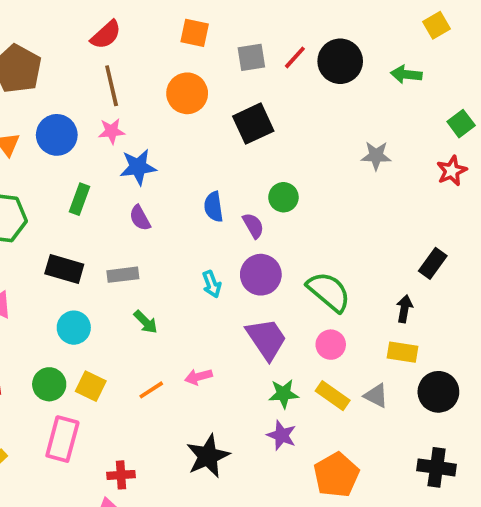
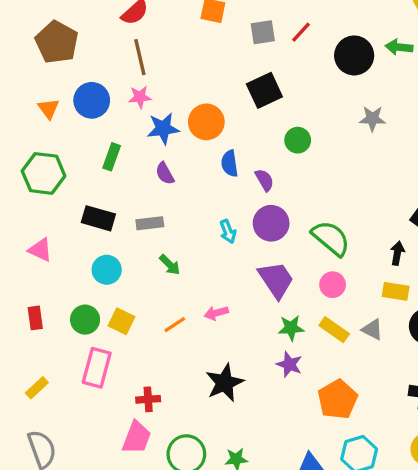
black circle: (340, 61) -> (354, 55), moved
orange circle: (187, 93) -> (206, 122), moved
green circle: (283, 197) -> (298, 140), moved

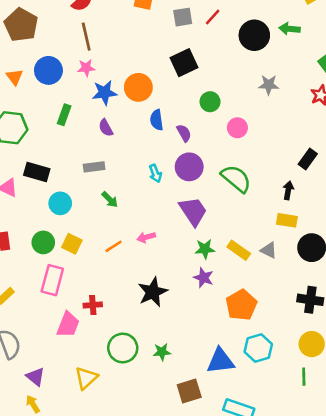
black rectangle: (98, 218) -> (37, 172), moved
pink circle: (333, 285) -> (237, 128), moved
pink trapezoid: (137, 438) -> (68, 325), moved

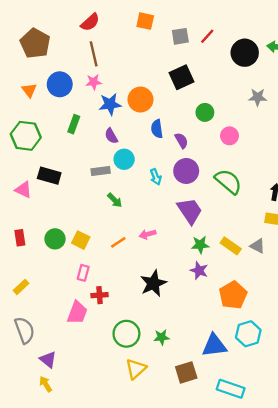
cyan circle: (60, 203) -> (124, 159), moved
pink rectangle: (52, 280) -> (83, 273), moved, size x0.6
yellow triangle: (86, 378) -> (136, 369), moved

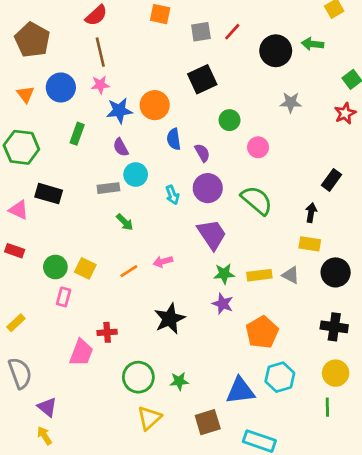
red rectangle: (20, 238) -> (15, 251), moved, turned -63
yellow rectangle: (231, 246) -> (259, 275), turned -42
pink rectangle: (83, 273) -> (64, 297), moved

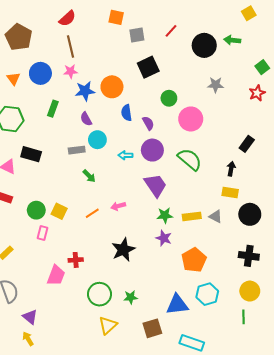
gray square: (201, 32) -> (137, 35), moved
pink circle: (258, 147) -> (191, 119), size x1.5
cyan arrow: (172, 195) -> (125, 155), turned 112

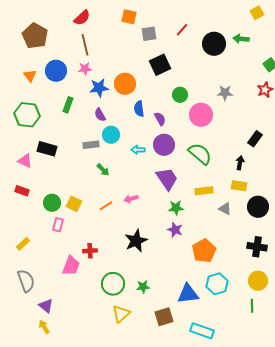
gray star: (216, 85) -> (225, 93), moved
yellow rectangle: (192, 216) -> (204, 191), moved

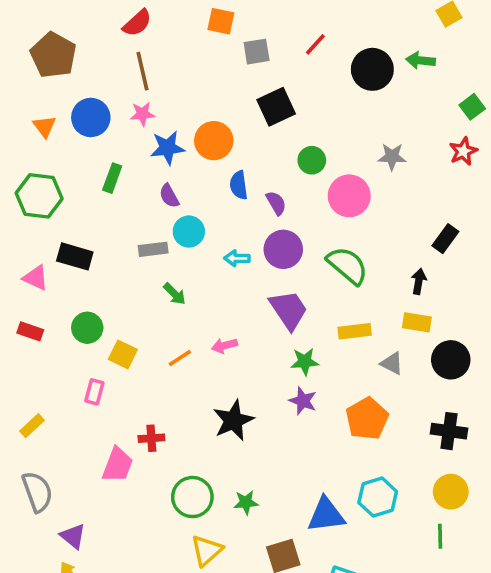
green circle: (52, 203) -> (87, 328), moved
orange pentagon: (204, 251) -> (367, 419), moved

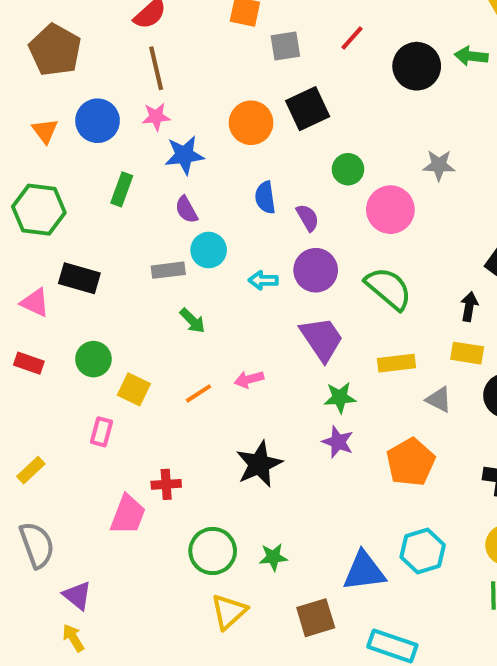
orange circle: (214, 141) -> (251, 123), moved

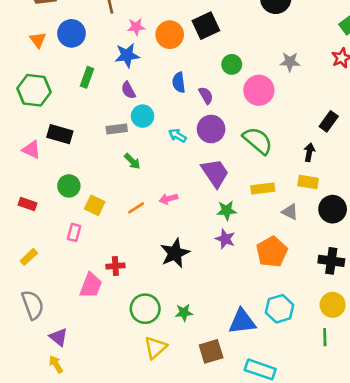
pink star: (156, 117) -> (136, 27), moved
cyan arrow: (263, 280) -> (177, 135), turned 30
red rectangle: (29, 363) -> (28, 204), moved

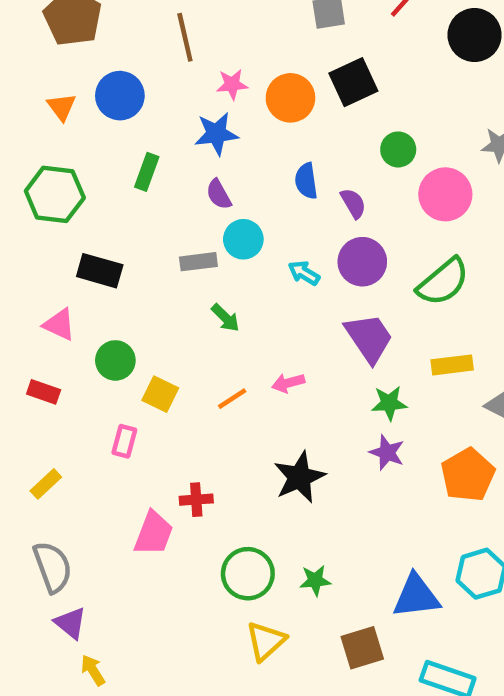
green semicircle: (258, 141) -> (443, 282), turned 100
pink triangle: (31, 150) -> (59, 325), moved
purple triangle: (59, 337) -> (71, 623), moved

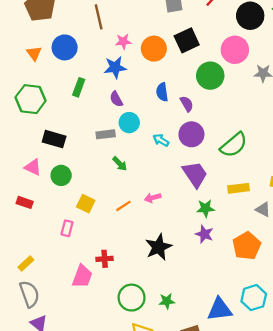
green circle: (398, 149) -> (210, 76), size x1.5
pink circle: (445, 194) -> (235, 50), moved
green circle: (115, 360) -> (61, 175), moved
yellow rectangle: (46, 484) -> (26, 264), moved

